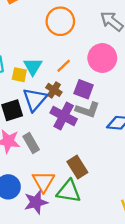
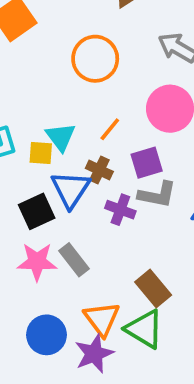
purple square: (84, 89) -> (147, 163), turned -30
purple cross: (64, 116) -> (120, 210), size x0.7
green triangle: (69, 191) -> (144, 329), turned 30

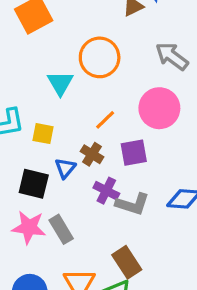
cyan triangle: (61, 137) -> (60, 83), moved
blue triangle: (71, 189) -> (65, 168), size x0.6
gray L-shape: (157, 195) -> (133, 204), moved
black square: (37, 211) -> (34, 184), turned 32

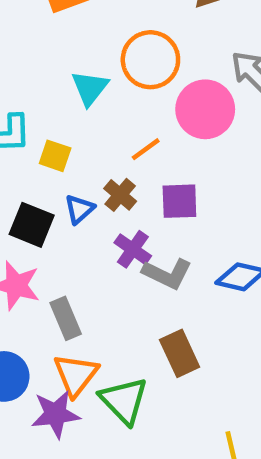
pink circle: (159, 108) -> (205, 109), moved
gray rectangle: (61, 229) -> (66, 318), moved
brown rectangle: (127, 262) -> (180, 353), moved

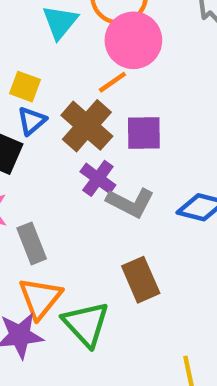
pink circle: (205, 109) -> (133, 40), moved
brown cross: (120, 195) -> (87, 126), size x1.6
blue triangle: (79, 209) -> (32, 121), moved

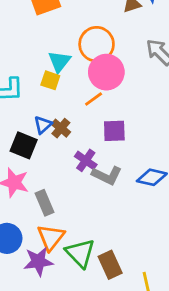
yellow square: (25, 87) -> (50, 80), moved
brown cross: (87, 126) -> (61, 128), moved, size x0.6
brown rectangle: (141, 280) -> (110, 265), moved

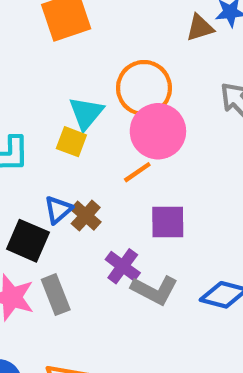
gray rectangle: (45, 203) -> (56, 295), moved

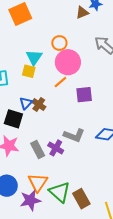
orange circle: (144, 88) -> (59, 43), size x0.6
purple square: (168, 222) -> (84, 95), moved
purple cross: (123, 266) -> (56, 148), moved
gray rectangle: (56, 295) -> (38, 149), moved

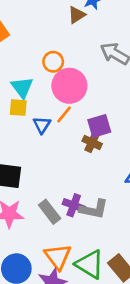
blue triangle: (26, 103) -> (42, 125), moved
brown cross: (39, 104) -> (92, 142), moved
gray L-shape: (74, 135) -> (94, 209), moved

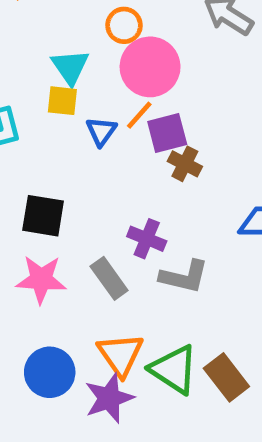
purple square: (99, 126) -> (167, 133), moved
purple cross: (74, 205) -> (147, 239), moved

